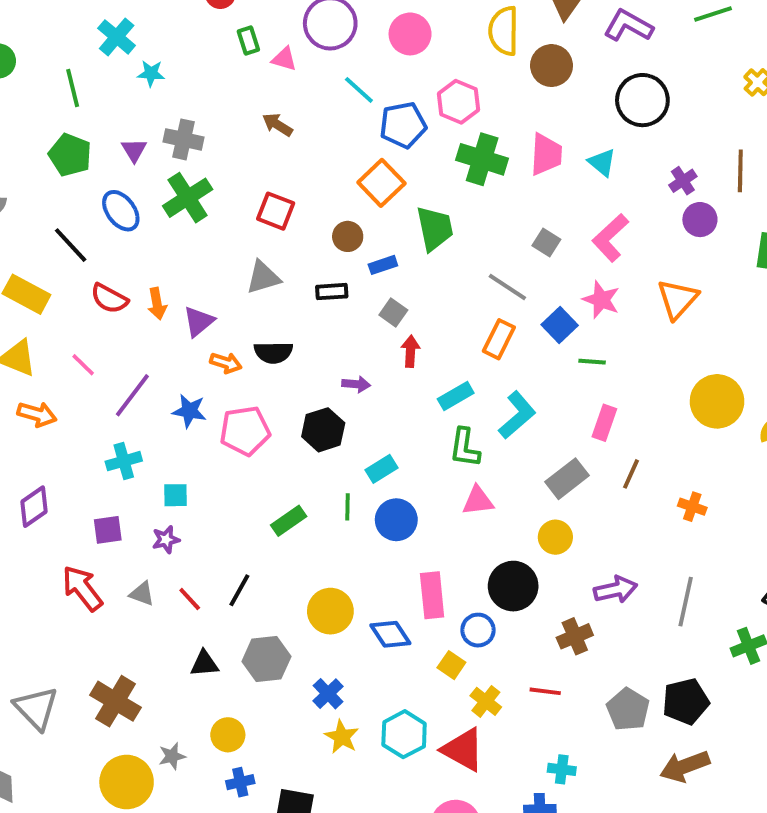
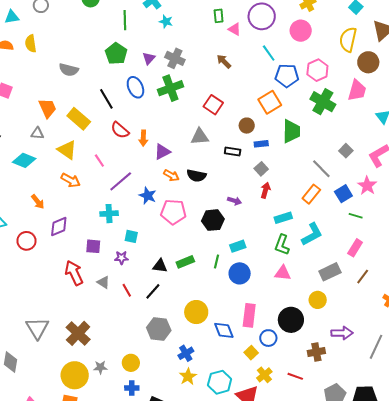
pink trapezoid: (546, 154) -> (357, 90), moved
black triangle: (204, 664) -> (160, 266), moved

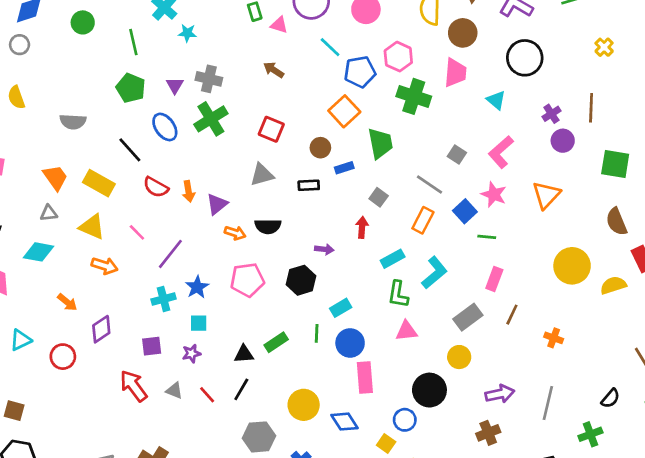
gray square: (261, 169) -> (379, 197), moved
blue star: (148, 196) -> (197, 287), moved, turned 30
pink rectangle: (249, 315) -> (365, 377), moved
brown cross: (316, 352) -> (488, 433), moved

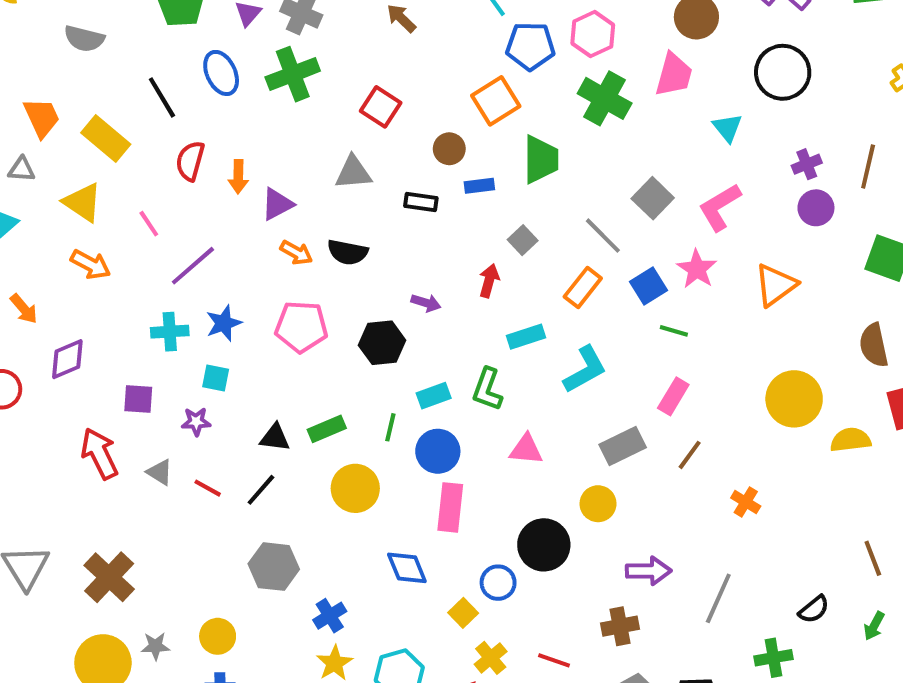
gray square: (457, 154) -> (653, 198), size x1.4
red semicircle: (156, 187) -> (190, 161), turned 65
green L-shape: (398, 294) -> (487, 389), moved
red line: (207, 395) -> (208, 488), turned -30
yellow circle: (304, 405) -> (355, 488), moved

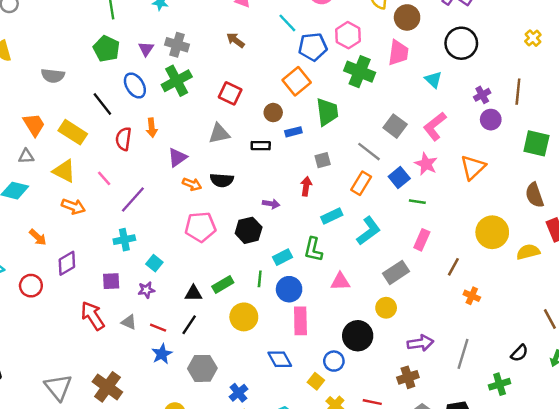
orange arrow: (238, 177) -> (152, 128), moved
gray square: (523, 240) -> (323, 160), turned 35
blue star: (224, 323) -> (162, 354), moved
cyan square: (216, 378) -> (154, 263), turned 35
brown line: (690, 455) -> (453, 267), moved

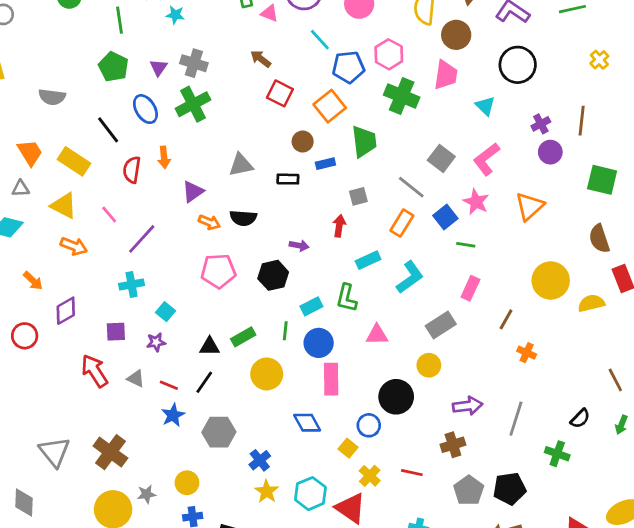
red square: (230, 93) -> (280, 93), moved
green cross: (500, 384) -> (557, 454), turned 36

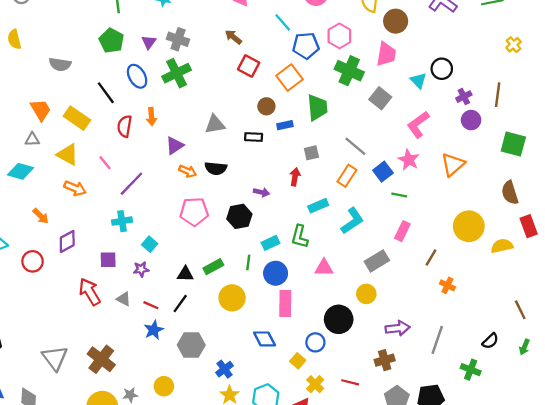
black circle: (518, 65) -> (442, 69), moved, size x0.7
gray square: (441, 158) -> (380, 98), moved

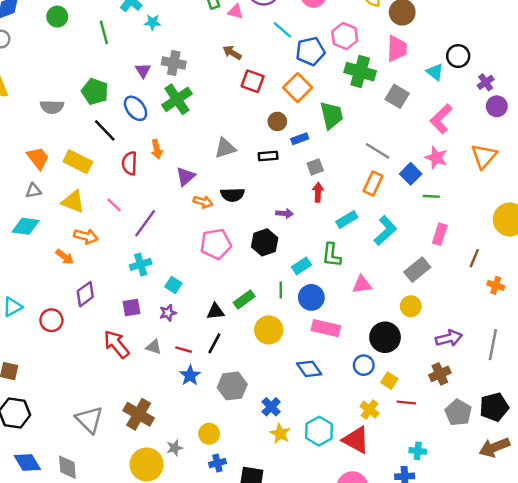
green pentagon: (111, 41) -> (95, 92), moved
gray square: (311, 153) -> (315, 167), moved
orange arrow: (41, 216) -> (65, 257), moved
pink rectangle: (285, 303) -> (326, 328), turned -70
yellow square: (298, 361) -> (389, 381), moved

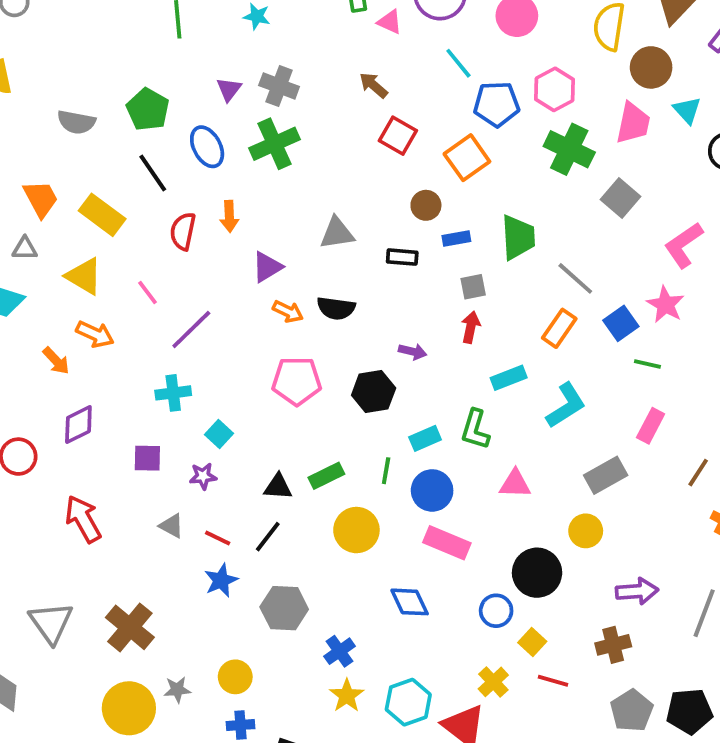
cyan triangle: (435, 72) -> (687, 110), moved
green trapezoid: (331, 115) -> (518, 237), moved
red arrow: (117, 344) -> (83, 519), moved

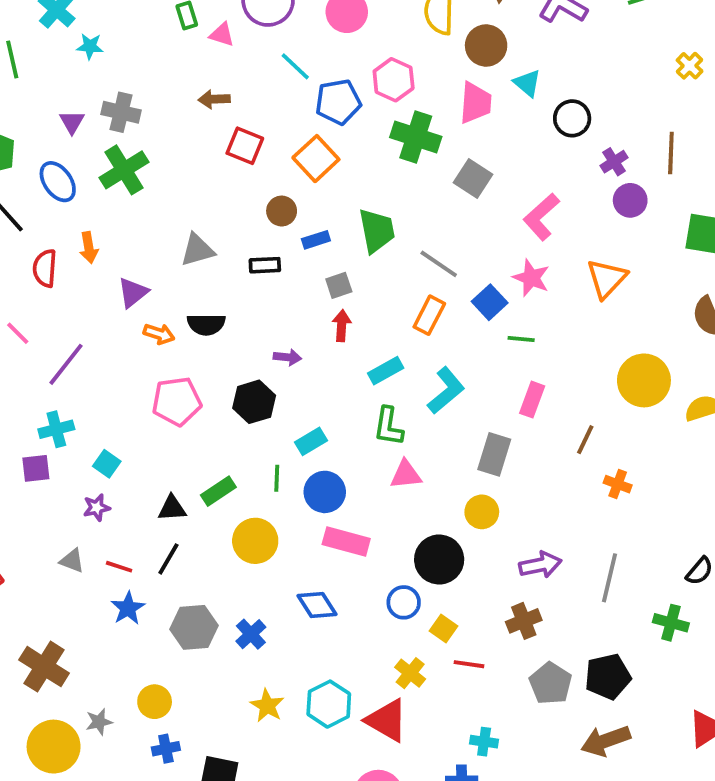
brown arrow: (373, 85) -> (214, 99), turned -36
green L-shape: (475, 429) -> (388, 426), moved
purple square: (147, 458) -> (36, 468), moved
gray rectangle: (606, 475) -> (494, 454), turned -36
blue cross: (340, 651) -> (251, 634), moved

